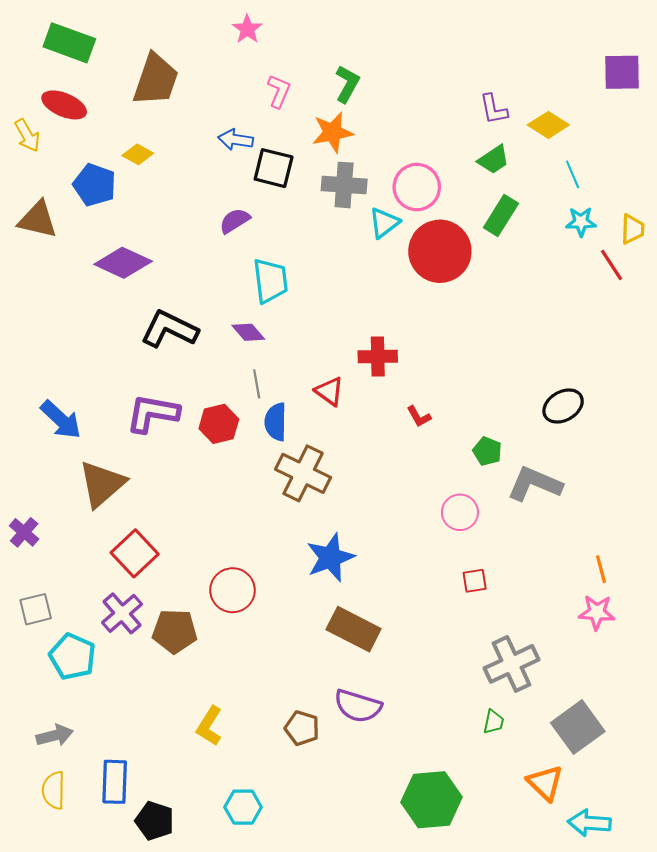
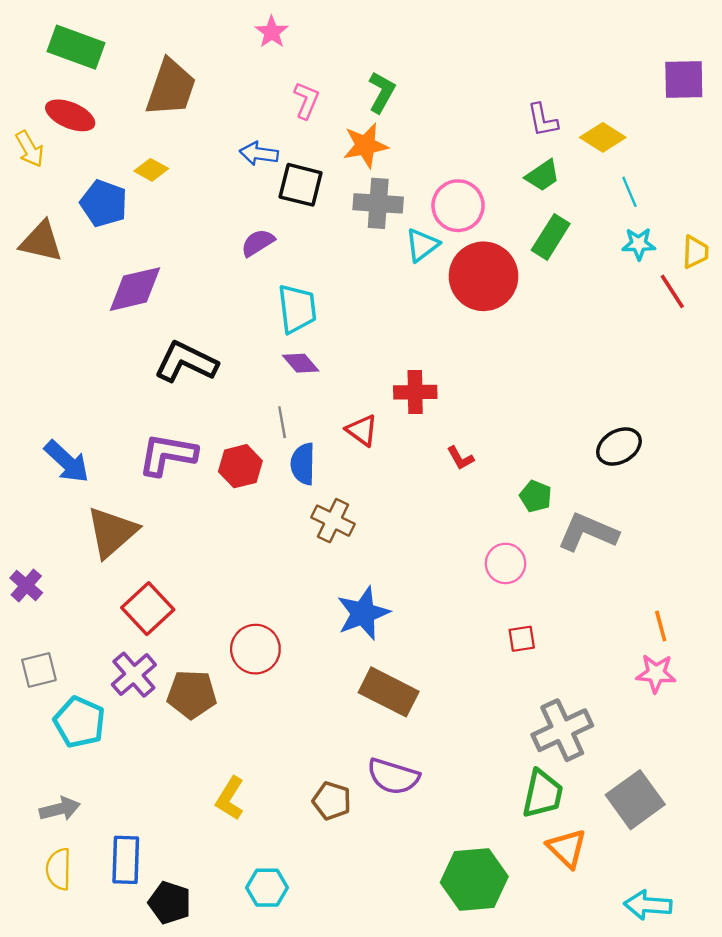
purple diamond: (123, 263) -> (135, 289), turned -38
purple diamond: (248, 332) -> (301, 363), moved
brown cross: (303, 473) -> (333, 521), size x0.7
green trapezoid: (494, 722) -> (543, 794), size x1.8
orange triangle: (545, 783) -> (567, 848), moved

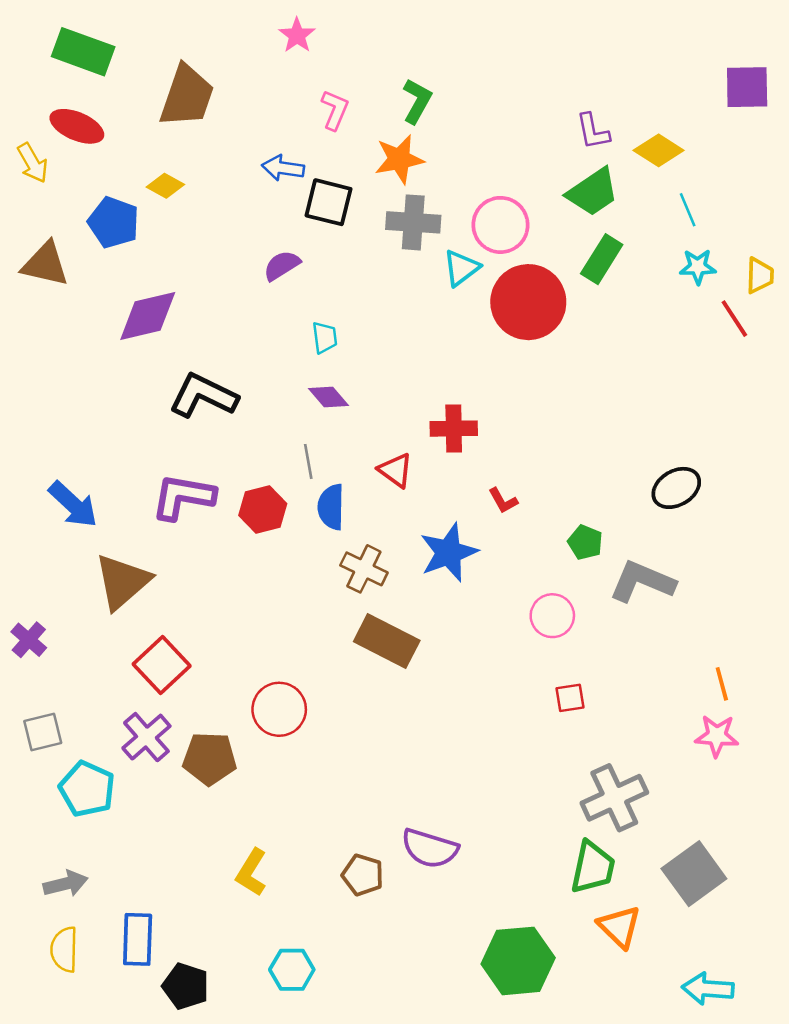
green trapezoid: (543, 176) -> (593, 192), size x1.4
cyan trapezoid: (297, 309) -> (325, 337), size x0.6
blue star: (363, 613) -> (449, 552), moved
brown rectangle: (389, 692) -> (387, 641), moved

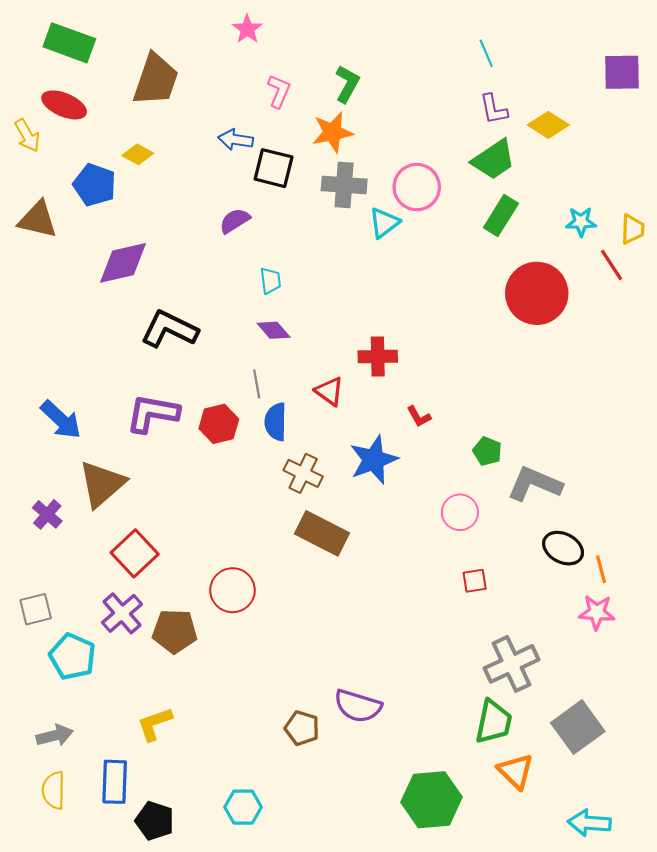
cyan line: (688, 210) -> (486, 53), moved
red circle: (528, 302) -> (537, 293), moved
black ellipse: (676, 488) -> (563, 548), moved, turned 57
purple cross: (29, 640) -> (47, 514), moved
yellow L-shape: (251, 872) -> (155, 724), moved, turned 39

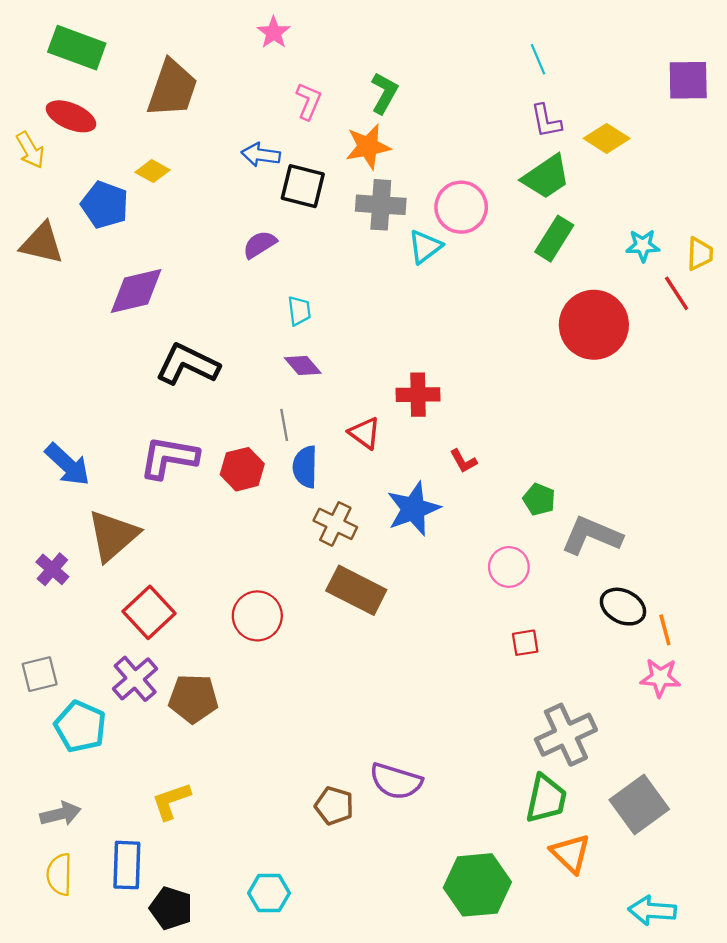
red circle: (233, 590) -> (257, 616), moved

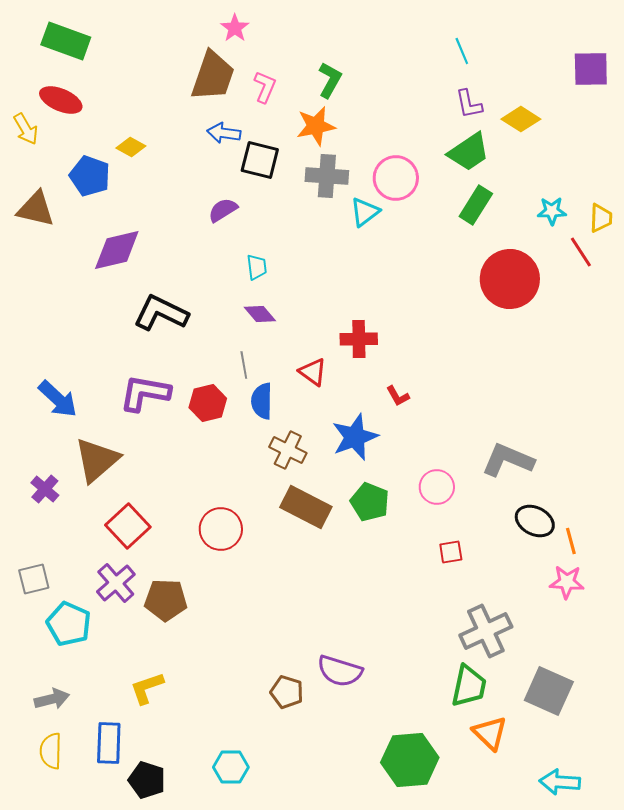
brown trapezoid: (172, 88) -> (213, 76), moved
green pentagon: (539, 499) -> (370, 502), moved, size x1.4
gray square: (639, 805) -> (549, 691), turned -30

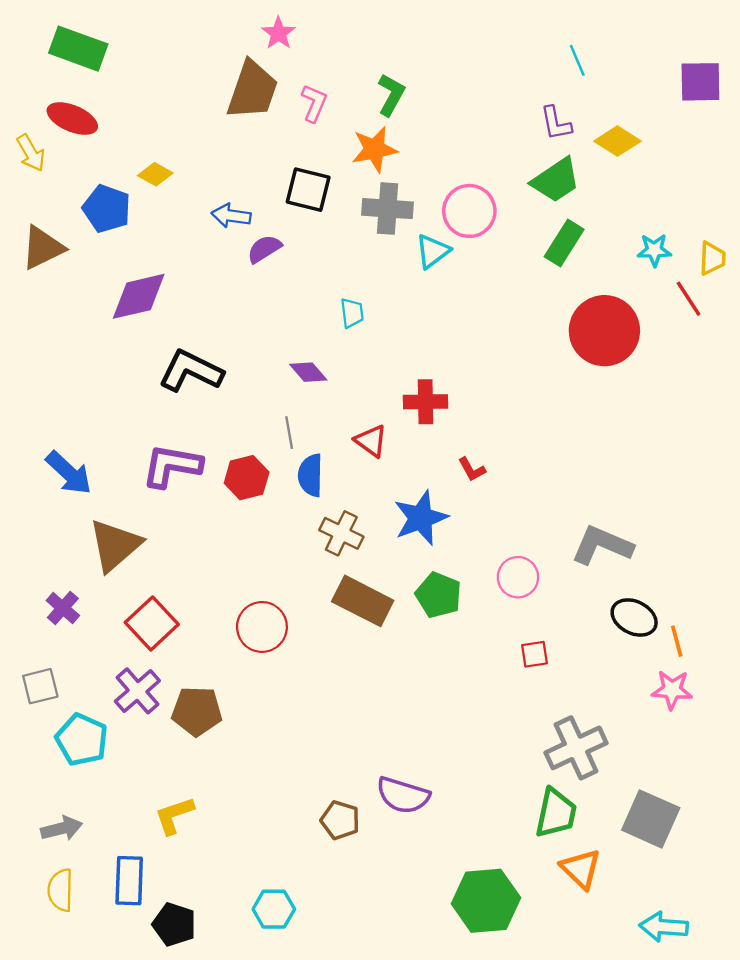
cyan line: (462, 51) -> (577, 60), moved
blue arrow: (224, 133) -> (231, 216), moved
brown triangle: (36, 209) -> (43, 248), turned -39
cyan trapezoid: (257, 267) -> (352, 313), moved
purple cross: (45, 489) -> (63, 608), moved

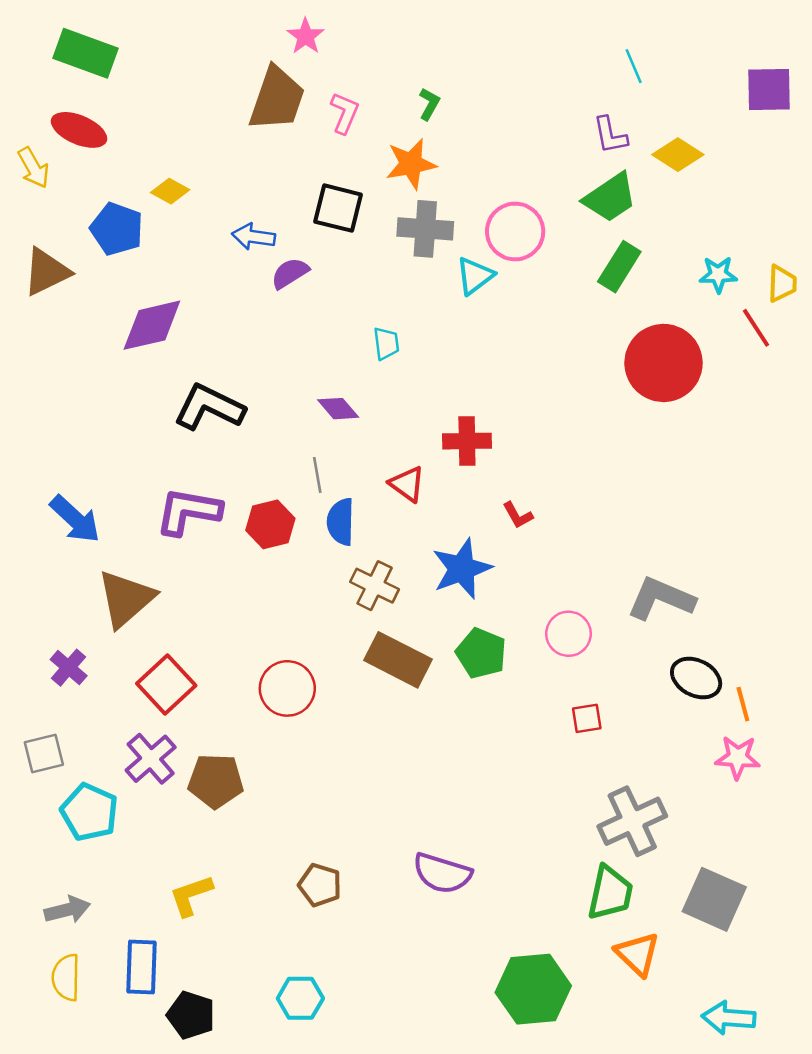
green L-shape: (391, 95) -> (429, 104), size x0.7
brown pentagon: (340, 820) -> (320, 885), moved

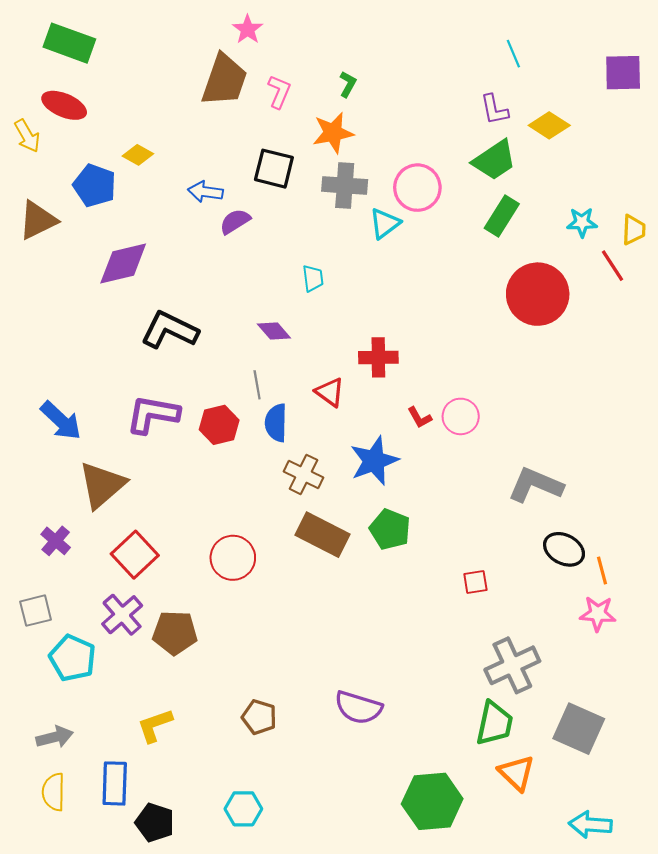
pink circle: (568, 634) -> (461, 416), moved

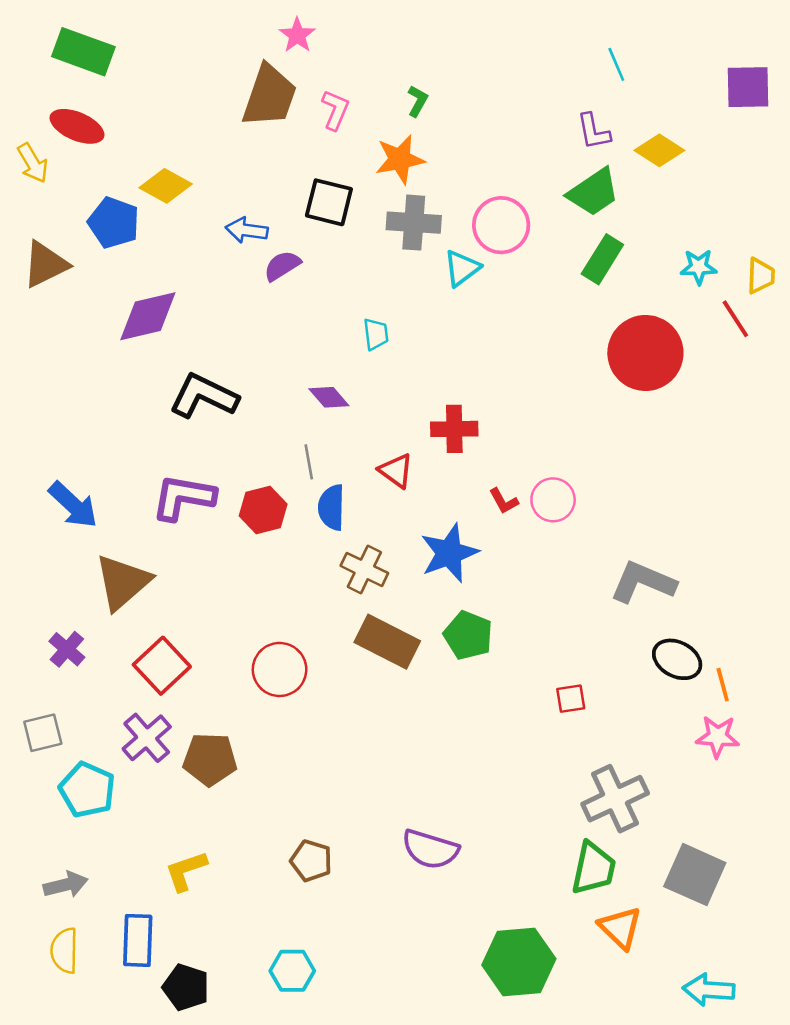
yellow diamond: (138, 155) -> (166, 186), size x1.4

